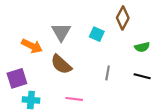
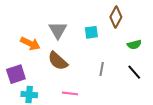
cyan square: (97, 34) -> (91, 32), turned -32
black line: (142, 76) -> (134, 72), turned 35

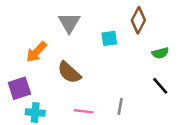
gray triangle: (58, 30) -> (69, 23), moved
orange arrow: (30, 44) -> (36, 52), turned 108
gray line: (102, 69) -> (120, 106), moved

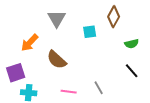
gray line: (120, 106) -> (99, 88), turned -40

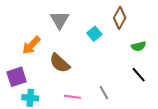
cyan square: (90, 32) -> (94, 34), turned -32

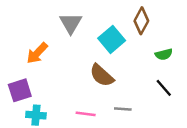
cyan square: (94, 34) -> (112, 39), size x1.5
brown semicircle: (60, 63) -> (102, 75), moved
gray line: (104, 93) -> (123, 109), turned -56

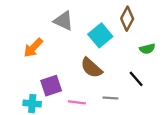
gray triangle: (71, 23) -> (63, 21), turned -35
black line: (164, 88) -> (136, 79), moved
purple square: (20, 90) -> (51, 86), moved

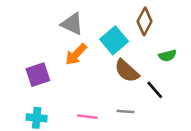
orange arrow: (33, 48) -> (76, 54), moved
brown semicircle: (91, 68) -> (127, 71), moved
purple square: (51, 86) -> (38, 75), moved

